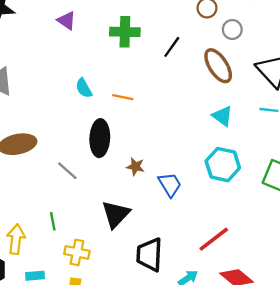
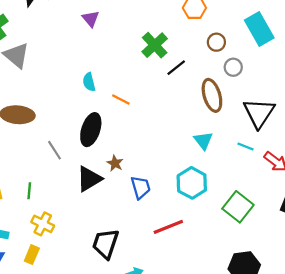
green cross: (125, 32) -> (155, 45), moved, turned 30
black triangle: (116, 214) -> (89, 179), moved
red line: (214, 239) -> (168, 227), moved

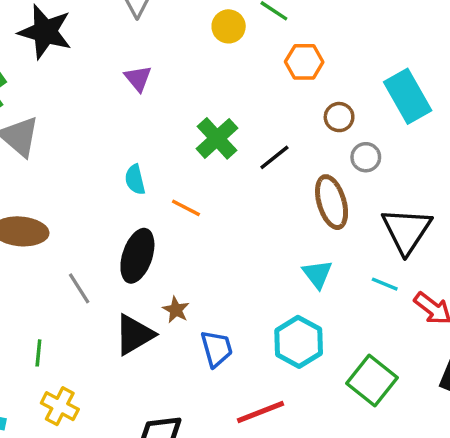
green cross: (155, 45) -> (217, 138), moved

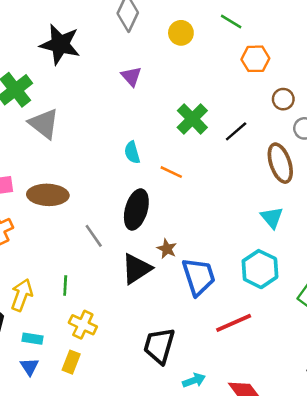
yellow circle: (229, 26) -> (181, 33), moved
blue trapezoid: (217, 349) -> (199, 277), size x1.4

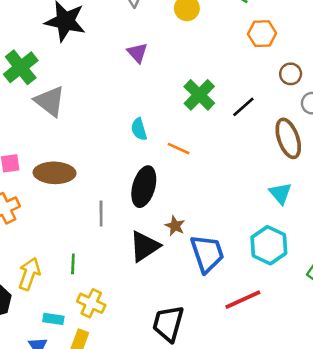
gray line: (94, 236) -> (101, 214), turned 35
cyan rectangle: (32, 339) -> (53, 319), moved

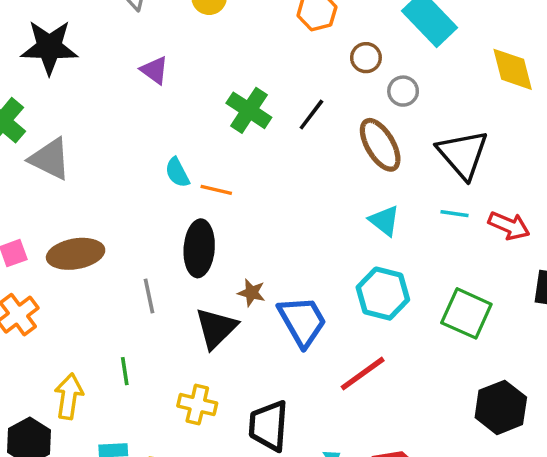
orange line: (179, 149) -> (216, 190), moved
yellow cross: (91, 303) -> (197, 405), moved

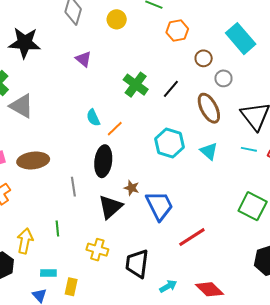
orange line: (216, 190) -> (115, 129), turned -60
cyan hexagon: (383, 294) -> (169, 143), moved

